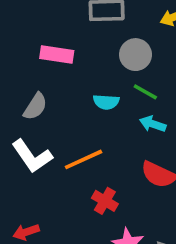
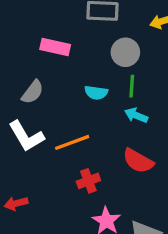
green line: (145, 92) -> (132, 86), turned 60
red cross: (105, 201) -> (88, 181), turned 35

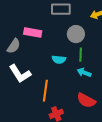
gray semicircle: (33, 92) -> (14, 46), moved
white L-shape: (26, 136) -> (20, 74), moved
orange line: (72, 142) -> (45, 91), turned -60

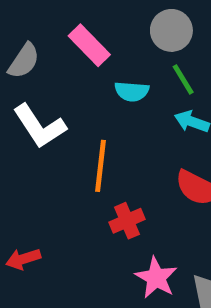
pink rectangle: (33, 32) -> (89, 45), moved, turned 36
green line: (81, 55) -> (183, 79), turned -32

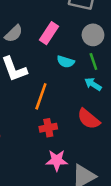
pink rectangle: (89, 45) -> (49, 33), turned 65
pink star: (156, 278) -> (57, 160), turned 30

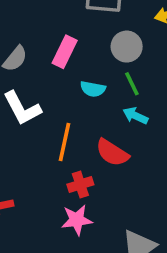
red semicircle: (89, 119) -> (112, 153), moved
pink star: (57, 160) -> (77, 220), moved

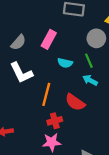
gray circle: (127, 47) -> (96, 38), moved

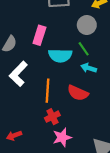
cyan semicircle: (65, 63) -> (60, 56), size x1.5
white L-shape: (21, 73) -> (18, 74), turned 80
red cross: (55, 121) -> (52, 117), moved

